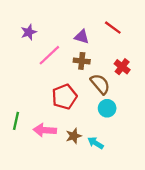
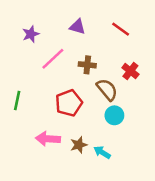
purple triangle: (82, 37) -> (77, 27), moved
green line: (16, 121) -> (17, 101), moved

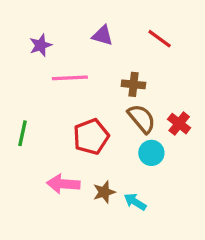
pink line: (53, 59) -> (70, 78), turned 40
brown cross: (87, 65) -> (133, 84), moved
red cross: (130, 71) -> (179, 124), moved

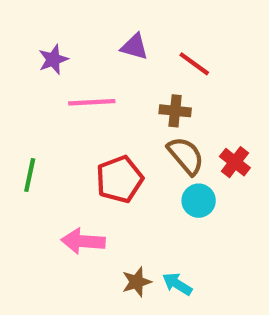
red line: (160, 39) -> (194, 64), moved
brown star: (104, 192) -> (137, 282), moved
cyan arrow: (135, 202) -> (177, 284), moved

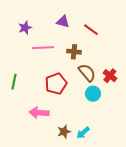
brown cross: (175, 111) -> (74, 52), moved
cyan arrow: (177, 284) -> (83, 133), turned -72

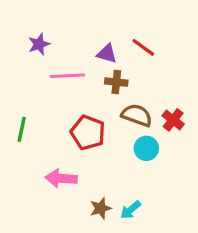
purple triangle: (63, 22) -> (107, 54), moved
brown semicircle: (87, 73) -> (137, 115), turned -30
red pentagon: (56, 84) -> (88, 133), turned -30

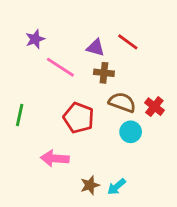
pink line: (67, 76) -> (60, 67), turned 36

